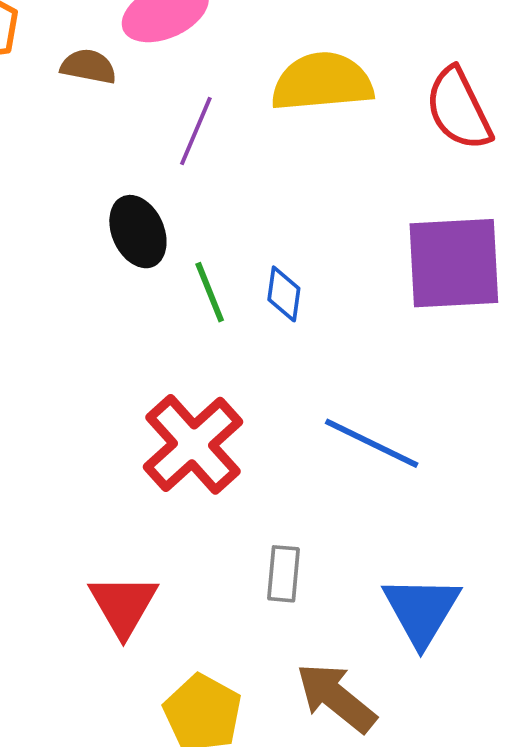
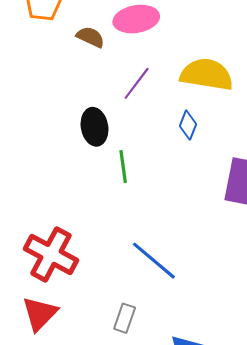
blue diamond: (284, 294) -> (188, 125), moved
blue line: (372, 443) -> (154, 261), moved
red cross: (193, 444) -> (51, 254), moved, turned -34

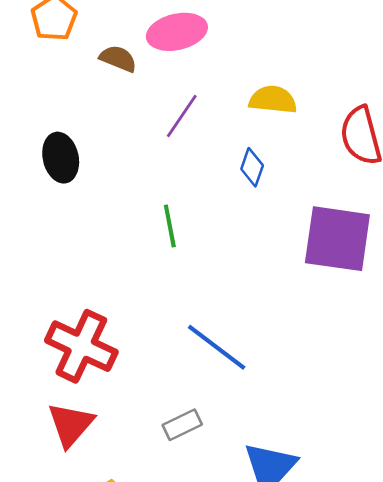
yellow semicircle: (207, 75) -> (273, 100), size x0.7
black ellipse: (94, 127) -> (61, 158), moved
gray rectangle: (125, 318) -> (182, 425), turned 48

